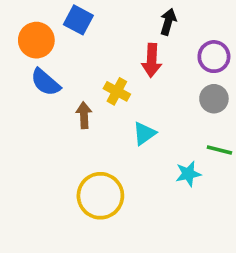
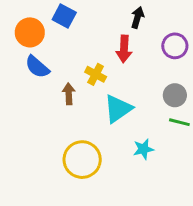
gray circle: (214, 99) -> (175, 95), moved
cyan triangle: (144, 133) -> (118, 109), size x1.5
cyan star: (188, 174) -> (143, 149), moved

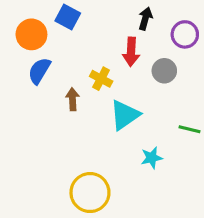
purple circle: (175, 46) -> (185, 34), moved
blue semicircle: (37, 67) -> (39, 71), turned 80
gray circle: (175, 95) -> (164, 71), moved
yellow circle: (82, 160) -> (90, 193), moved

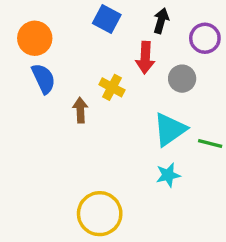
blue square: (68, 17) -> (107, 19), moved
blue semicircle: (39, 71) -> (44, 79), turned 124
cyan triangle: (125, 115) -> (170, 129), moved

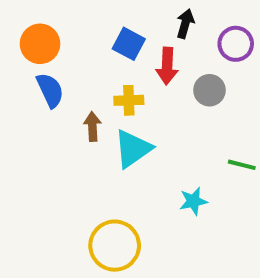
blue square: (107, 19) -> (129, 44), moved
yellow cross: (112, 87) -> (129, 100), turned -30
cyan triangle: (170, 129) -> (133, 149), moved

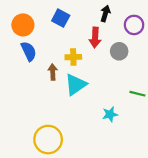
blue square: (129, 44) -> (61, 18), moved
yellow circle: (115, 246) -> (48, 140), moved

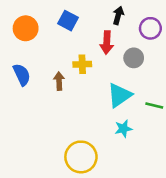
blue semicircle: (29, 51) -> (22, 75), moved
cyan triangle: (76, 85) -> (120, 95), moved
yellow circle: (48, 140) -> (81, 157), moved

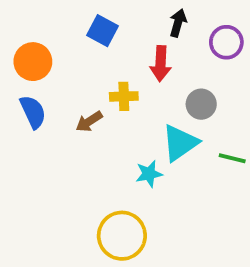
orange circle: (26, 28) -> (33, 62), moved
gray circle: (134, 58) -> (201, 104), moved
brown arrow: (59, 81) -> (89, 122), turned -120
cyan star: (123, 129) -> (149, 174), moved

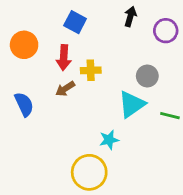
red arrow: (161, 64) -> (64, 58), moved
blue semicircle: (33, 112) -> (24, 104), moved
cyan star: (149, 174) -> (109, 140), moved

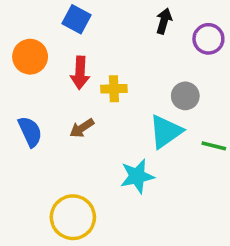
blue square: (75, 22) -> (76, 19), moved
brown arrow: (65, 89) -> (82, 128), moved
cyan star: (109, 140) -> (137, 176), size x1.4
yellow circle: (89, 172) -> (73, 217), moved

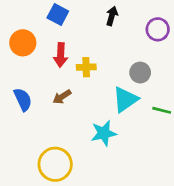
black arrow: (164, 21) -> (112, 16), moved

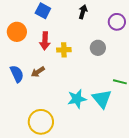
gray circle: (140, 73) -> (98, 48), moved
brown arrow: (62, 97) -> (38, 72), moved
cyan triangle: (125, 100) -> (102, 99), moved, turned -35

